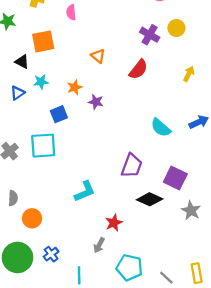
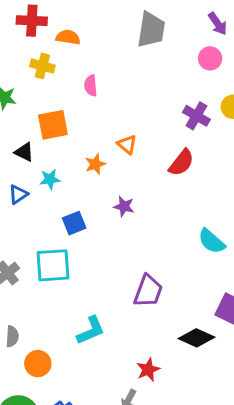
orange star: (75, 87) -> (95, 164), moved
purple trapezoid: (132, 166) -> (148, 291), moved
cyan L-shape: (85, 191) -> (91, 330), moved

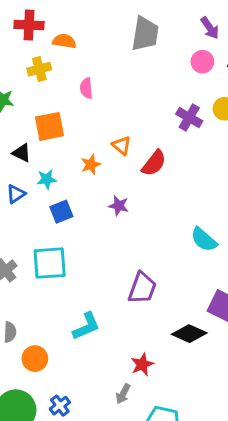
yellow cross: (42, 66) -> (39, 69), turned -30
red semicircle: (181, 163) -> (154, 163), moved
blue square: (74, 223) -> (61, 212), moved

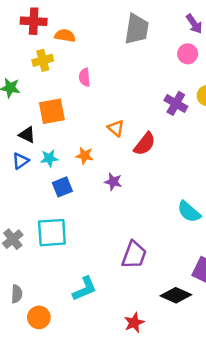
orange star: (91, 165) -> (85, 156), moved, turned 30
blue triangle: (16, 194) -> (21, 161), moved

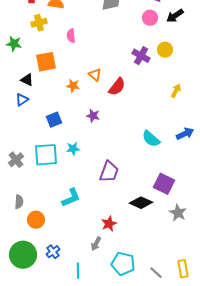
orange star: (85, 156) -> (73, 86), moved
cyan star: (49, 158) -> (73, 149), moved

